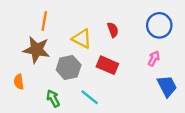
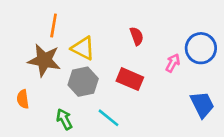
blue circle: (159, 25) -> (201, 48), moved
yellow triangle: (82, 39) -> (83, 48), moved
pink arrow: (154, 59) -> (173, 63), moved

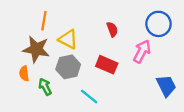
blue circle: (201, 48) -> (158, 24), moved
pink arrow: (173, 63) -> (142, 51), size x1.5
orange semicircle: (23, 99) -> (24, 73), moved
green arrow: (64, 119) -> (45, 87), moved

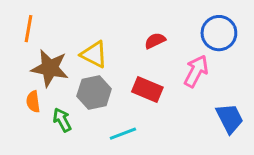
orange line: (44, 21) -> (29, 29), moved
red semicircle: (112, 29) -> (155, 41), turned -96
cyan line: (89, 97) -> (123, 134), turned -60

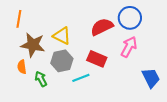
blue circle: (219, 33) -> (130, 18), moved
red semicircle: (155, 41) -> (102, 27), size x1.6
cyan line: (123, 134) -> (81, 78), moved

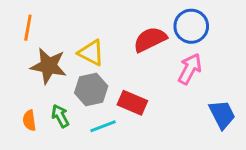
red rectangle: (97, 59) -> (132, 103), moved
orange semicircle: (22, 67) -> (29, 120), moved
cyan line: (81, 78) -> (103, 126), moved

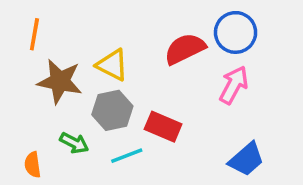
blue trapezoid: (222, 115) -> (246, 159), moved, turned 76
green arrow: (60, 116) -> (74, 143), turned 145
orange semicircle: (29, 120) -> (33, 165), moved

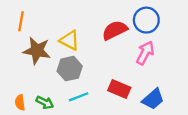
red rectangle: (163, 127) -> (119, 89), moved
green arrow: (74, 143) -> (45, 102), moved

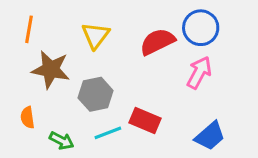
yellow triangle: (70, 40) -> (96, 35), moved, turned 40
red rectangle: (119, 89) -> (145, 121), moved
orange semicircle: (20, 102) -> (28, 117), moved

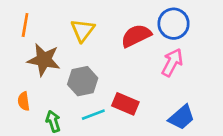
green arrow: (62, 141) -> (53, 121), turned -135

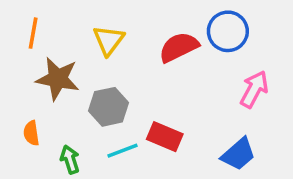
pink arrow: (172, 62) -> (254, 89), moved

